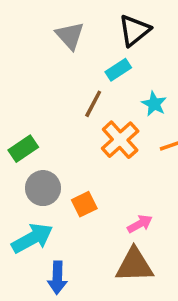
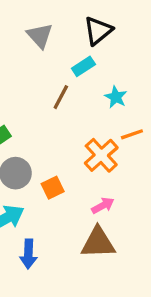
orange cross: (120, 140) -> (101, 155), moved

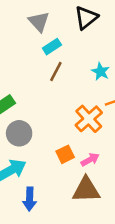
cyan rectangle: (83, 66) -> (52, 47), moved
orange square: (53, 188) -> (65, 154), moved

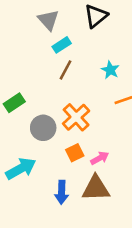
orange cross: (89, 119) -> (76, 117), moved
gray circle: (19, 133) -> (43, 128), moved
blue arrow: (30, 199) -> (62, 192), moved

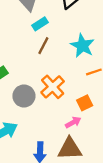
cyan star: (110, 70) -> (82, 46), size x1.5
orange square: (75, 153) -> (85, 103), moved

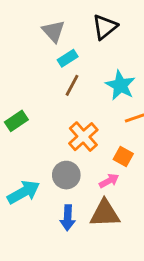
gray circle: (24, 96) -> (66, 175), moved
orange square: (85, 103) -> (123, 157), turned -35

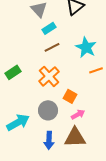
brown line: (72, 85) -> (52, 47), turned 35
orange cross: (83, 137) -> (49, 76), moved
orange square: (123, 157) -> (70, 96), moved

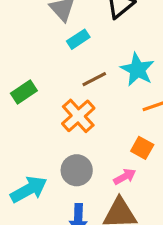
brown line: (52, 47) -> (94, 79), moved
green rectangle: (13, 72) -> (24, 92), moved
orange square: (70, 96) -> (142, 148), moved

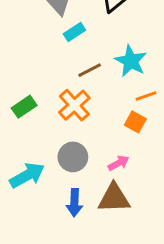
green rectangle: (24, 92) -> (24, 107), moved
orange square: (142, 148) -> (135, 122), moved

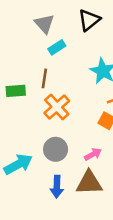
brown line: (90, 70) -> (44, 78), moved, turned -54
green rectangle: (24, 107) -> (16, 91), moved, turned 30

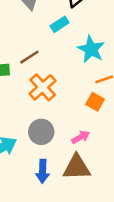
cyan rectangle: (57, 47) -> (60, 24), moved
brown line: (44, 78) -> (29, 57), turned 48

